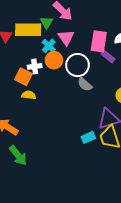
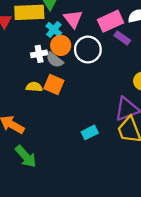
pink rectangle: (99, 41) -> (111, 21), turned 60
orange square: (23, 77) -> (54, 84), moved
gray semicircle: (85, 84) -> (55, 60), moved
cyan rectangle: (88, 137) -> (90, 132), moved

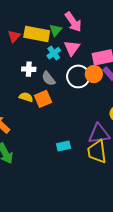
orange circle: (61, 45) -> (94, 74), moved
white cross: (39, 54) -> (29, 69), moved
orange square: (54, 84) -> (43, 99), turned 30

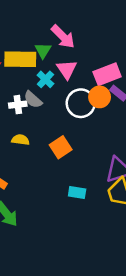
gray semicircle: (48, 79) -> (33, 100), moved
orange square: (43, 99) -> (61, 147), moved
cyan rectangle: (63, 146) -> (77, 193), turned 32

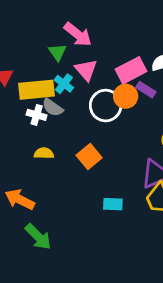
yellow rectangle: (20, 59) -> (36, 90), moved
white cross: (18, 105) -> (37, 115), turned 30

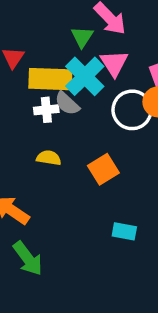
cyan cross: (64, 84) -> (85, 76), size x1.6
white cross: (37, 115) -> (46, 110), turned -30

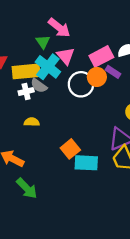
orange square: (103, 169) -> (70, 149), moved
cyan rectangle: (124, 231) -> (86, 163), size x1.5

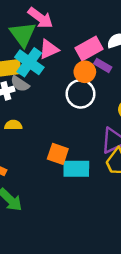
green triangle: (43, 42) -> (23, 34), size x1.6
pink triangle: (66, 56) -> (49, 49), turned 48
white circle: (81, 84) -> (81, 94), moved
orange square: (70, 149) -> (58, 154), turned -30

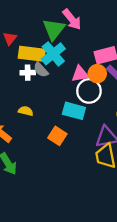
pink triangle: (49, 49) -> (80, 74), moved
yellow semicircle: (13, 125) -> (26, 111), moved
cyan rectangle: (76, 169) -> (74, 111), moved

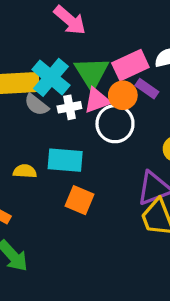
green triangle: (54, 29) -> (92, 73), moved
white cross: (28, 73) -> (69, 107), moved
cyan rectangle: (74, 111) -> (65, 160), moved

